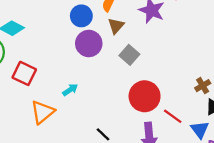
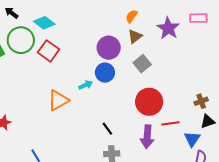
blue circle: (81, 16) -> (105, 73), moved
red square: (24, 73) -> (49, 51), moved
red line: (173, 116) -> (171, 123), turned -54

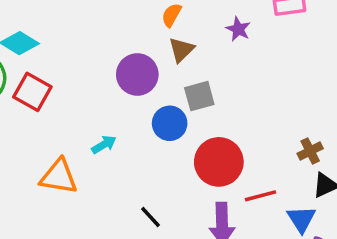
purple star: (168, 28) -> (238, 29), size x0.6
gray square: (142, 64) -> (199, 96), turned 30
blue circle: (105, 73) -> (170, 123), moved
orange triangle: (58, 100) -> (59, 177), turned 45

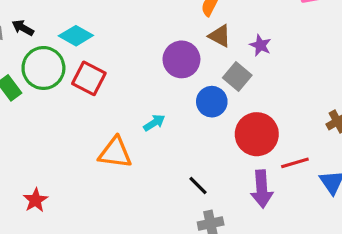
purple star: (238, 29) -> (260, 45), moved
brown triangle: (181, 50) -> (220, 36), turned -45
gray square: (199, 96) -> (237, 76), turned -32

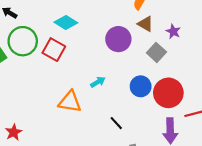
cyan diamond: (76, 36) -> (66, 23), moved
blue circle: (212, 102) -> (141, 86), moved
black line: (198, 185) -> (116, 123), moved

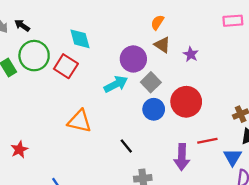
cyan diamond: (66, 23) -> (80, 39), turned 40
gray square: (156, 52) -> (151, 82), moved
cyan arrow: (98, 82) -> (116, 84), moved, size x1.5
red circle: (168, 93) -> (186, 102), moved

